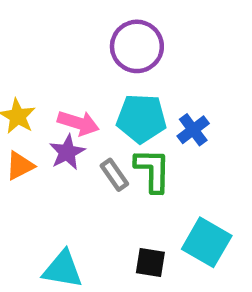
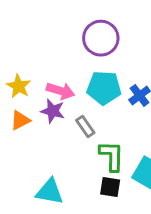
purple star: (67, 152) -> (53, 111), turned -30
green L-shape: (153, 170) -> (112, 156), moved

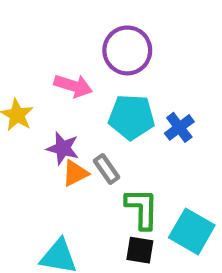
pink arrow: (60, 91) -> (73, 86), moved
orange triangle: (20, 120) -> (75, 173), moved

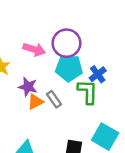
purple circle: (127, 50) -> (66, 43), moved
green L-shape: (142, 209) -> (88, 92), moved

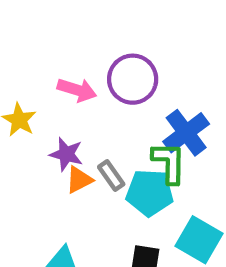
cyan pentagon: (69, 68) -> (150, 193), moved
blue cross: (98, 74) -> (186, 133), size x1.5

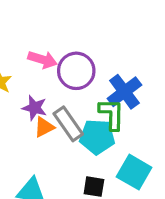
purple circle: (133, 79) -> (76, 71), moved
gray rectangle: (111, 176) -> (68, 124), size x1.5

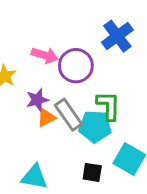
blue cross: (124, 92) -> (117, 36), moved
purple star: (34, 108) -> (37, 100), turned -30

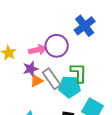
pink arrow: (45, 55) -> (38, 50), moved, turned -30

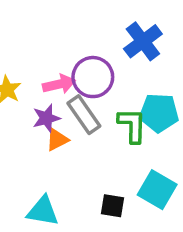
gray rectangle: (52, 79) -> (84, 115), moved
cyan pentagon: (70, 87) -> (159, 113), moved

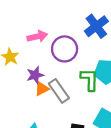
pink arrow: (59, 84) -> (37, 36), moved
gray rectangle: (84, 115) -> (59, 91), moved

